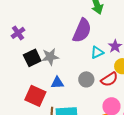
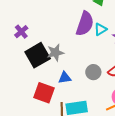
cyan triangle: (97, 52) -> (100, 29), moved
black square: (32, 58) -> (38, 55), size x1.4

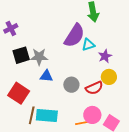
black square: (38, 55) -> (21, 55), size x0.7
blue triangle: (65, 78) -> (46, 76), moved

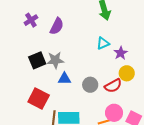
purple cross: (11, 28) -> (31, 20), moved
purple semicircle: (74, 36) -> (57, 26), moved, size x0.7

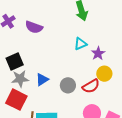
purple semicircle: (57, 26) -> (34, 27), turned 84
gray star: (55, 60) -> (20, 79), moved
blue triangle: (64, 79) -> (42, 79), turned -32

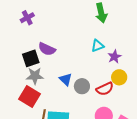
purple semicircle: (34, 27) -> (47, 49), moved
blue triangle: (42, 79) -> (66, 79), moved, turned -48

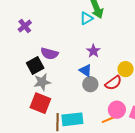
cyan triangle: (98, 46) -> (86, 18), moved
purple star: (114, 57) -> (93, 51), moved
blue triangle: (66, 79) -> (86, 70), moved

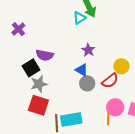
orange line: (109, 119) -> (108, 117), turned -63

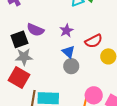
purple star: (88, 50) -> (66, 31), moved
red semicircle: (110, 81) -> (94, 41), moved

